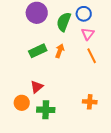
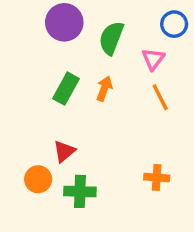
blue circle: (84, 14) -> (174, 24), moved
green rectangle: (38, 51) -> (66, 89), turned -36

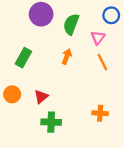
green rectangle: (66, 89) -> (23, 58), moved
orange circle: (38, 179) -> (12, 94), moved

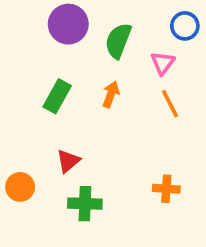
green rectangle: (23, 58) -> (57, 96), moved
orange circle: (12, 94) -> (20, 187), moved

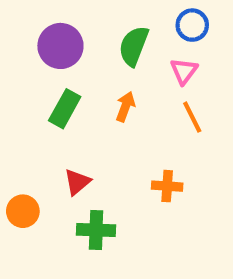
purple circle: (68, 24) -> (60, 46), moved
blue circle: (185, 26) -> (192, 25), moved
orange cross: (166, 189) -> (167, 186), moved

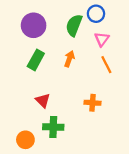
blue circle: (192, 25) -> (96, 14), moved
red triangle: (77, 182) -> (43, 100), turned -35
orange circle: (23, 211) -> (25, 140), moved

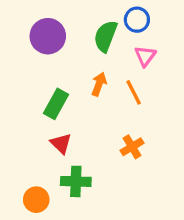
green rectangle: (36, 60) -> (56, 104), moved
orange line: (106, 65) -> (134, 92), moved
orange cross: (93, 103) -> (132, 147), turned -35

